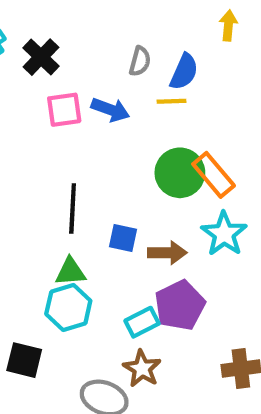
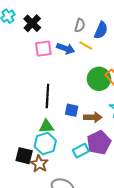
yellow line: (171, 101) -> (86, 45), moved, turned 32
black square: (24, 360) -> (24, 156), moved
brown star: (142, 368) -> (39, 164), moved

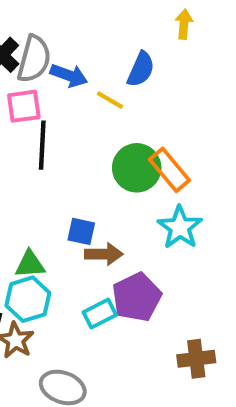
gray semicircle: (80, 25) -> (34, 59), moved, size x1.6
blue arrow: (66, 49) -> (69, 75), moved
black line: (47, 96) -> (42, 145), moved
brown arrow: (93, 117) -> (104, 254), moved

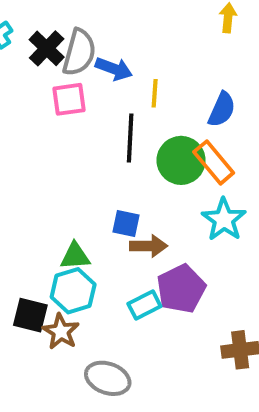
blue semicircle: (141, 69) -> (222, 109), moved
yellow line: (110, 100) -> (155, 93), turned 64
black line: (42, 145) -> (130, 138), moved

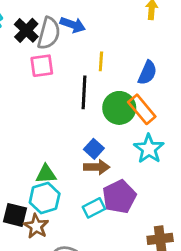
blue arrow: (114, 69) -> (73, 25), moved
blue square: (126, 224) -> (94, 149), moved, turned 30

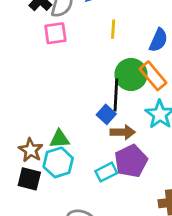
black line: (84, 92) -> (116, 95), moved
brown arrow: (97, 167) -> (123, 132), moved
brown star: (36, 226) -> (31, 150), moved

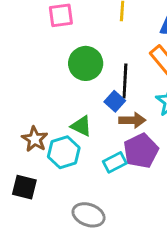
green circle: (131, 74) -> (86, 63), moved
green triangle: (60, 139) -> (81, 126), moved, turned 30
black square: (29, 179) -> (24, 187), moved

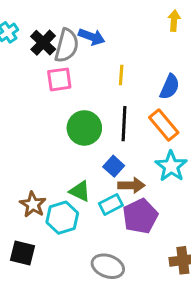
black line: (125, 81) -> (124, 124), moved
cyan rectangle: (115, 162) -> (111, 204), moved
gray ellipse: (89, 215) -> (108, 266), moved

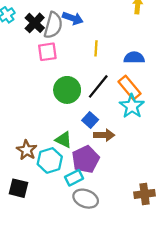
blue semicircle: (170, 87) -> (134, 58), turned -114
black line: (124, 124) -> (98, 86), turned 36
cyan star: (171, 166) -> (132, 106), moved
cyan rectangle: (111, 204) -> (74, 178), moved
purple pentagon: (140, 216) -> (86, 159), moved

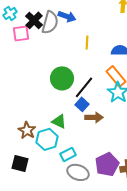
pink square: (47, 52) -> (21, 33), moved
black line: (98, 86) -> (84, 87), moved
purple pentagon: (86, 159) -> (107, 164), moved

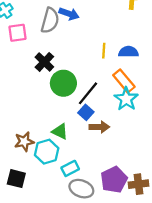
black cross: (34, 20) -> (44, 62), moved
yellow line: (87, 42) -> (104, 51), moved
brown star: (27, 130) -> (24, 142), turned 30

